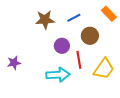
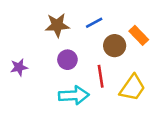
orange rectangle: (109, 14) -> (139, 35), moved
purple circle: (62, 46) -> (67, 60), moved
purple star: (14, 63) -> (19, 67), moved

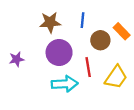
blue line: (94, 23) -> (83, 20), turned -56
purple circle: (67, 60) -> (59, 53), size x1.5

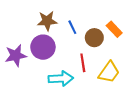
blue line: (83, 20) -> (72, 27), moved, turned -32
purple circle: (59, 53) -> (43, 47), moved
purple star: (17, 59) -> (16, 55), size x1.5

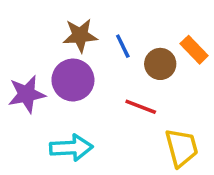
red line: (83, 63) -> (141, 107), turned -60
yellow trapezoid: (109, 72) -> (182, 148), moved, turned -50
cyan arrow: (61, 79) -> (71, 148), moved

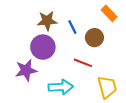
orange rectangle: (194, 50) -> (109, 13), moved
purple star: (27, 94) -> (26, 70), moved
cyan arrow: (71, 148) -> (61, 87), moved

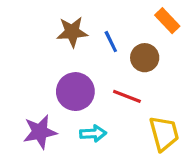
purple circle: (43, 47) -> (75, 92), moved
purple star: (26, 70) -> (40, 132), moved
cyan arrow: (61, 87) -> (93, 133), size x0.7

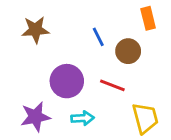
orange rectangle: (167, 21) -> (148, 18), turned 30
brown star: (72, 32) -> (35, 30), moved

